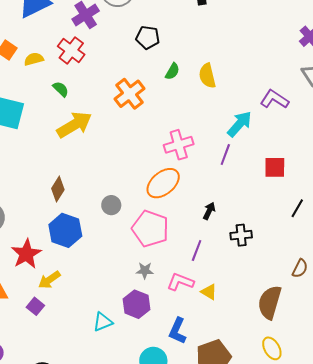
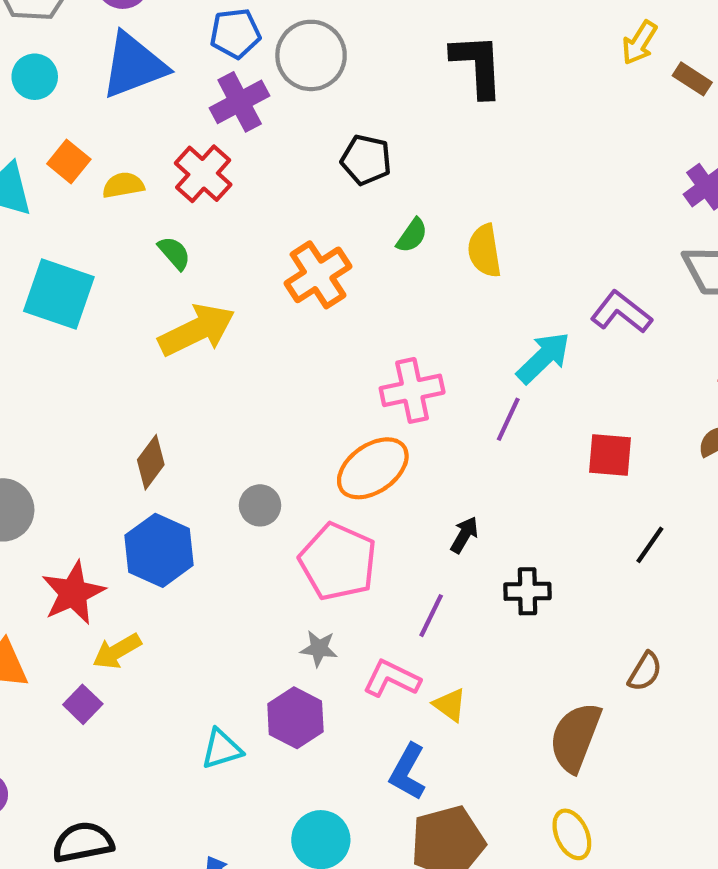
blue L-shape: (177, 331) -> (408, 772), moved

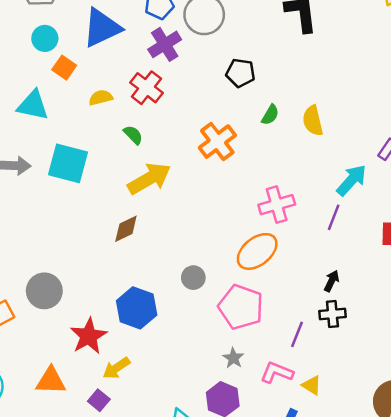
orange square: (69, 162) -> (64, 68), moved
brown diamond: (151, 462) -> (126, 229), moved, turned 32
black arrow: (464, 535) -> (332, 281), moved
black cross: (527, 591) -> (332, 314), moved
gray star: (319, 648) -> (233, 358), turned 30

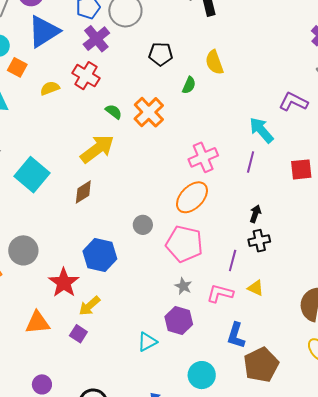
yellow semicircle: (313, 121) -> (214, 62), moved
green semicircle: (133, 135) -> (114, 112), moved
cyan square: (68, 163) -> (32, 175), moved, turned 32
cyan arrow: (351, 180) -> (261, 130), turned -76
yellow triangle: (312, 385) -> (256, 288), moved

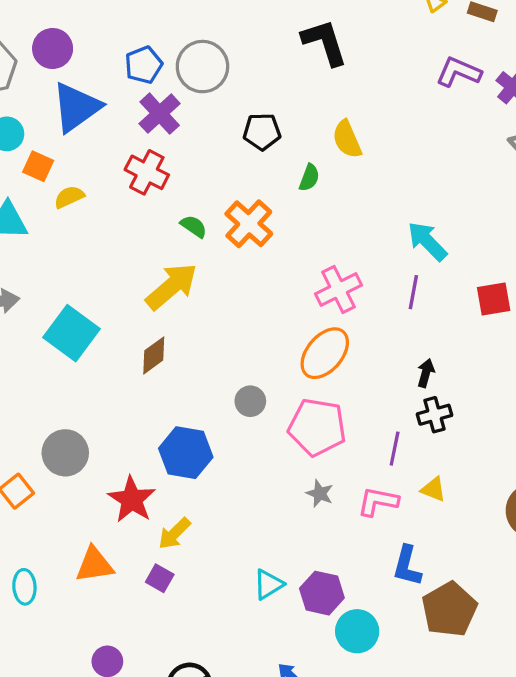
yellow semicircle: (50, 88) -> (69, 197), moved
purple L-shape: (293, 102) -> (459, 72), moved
purple hexagon: (179, 321) -> (322, 593), moved

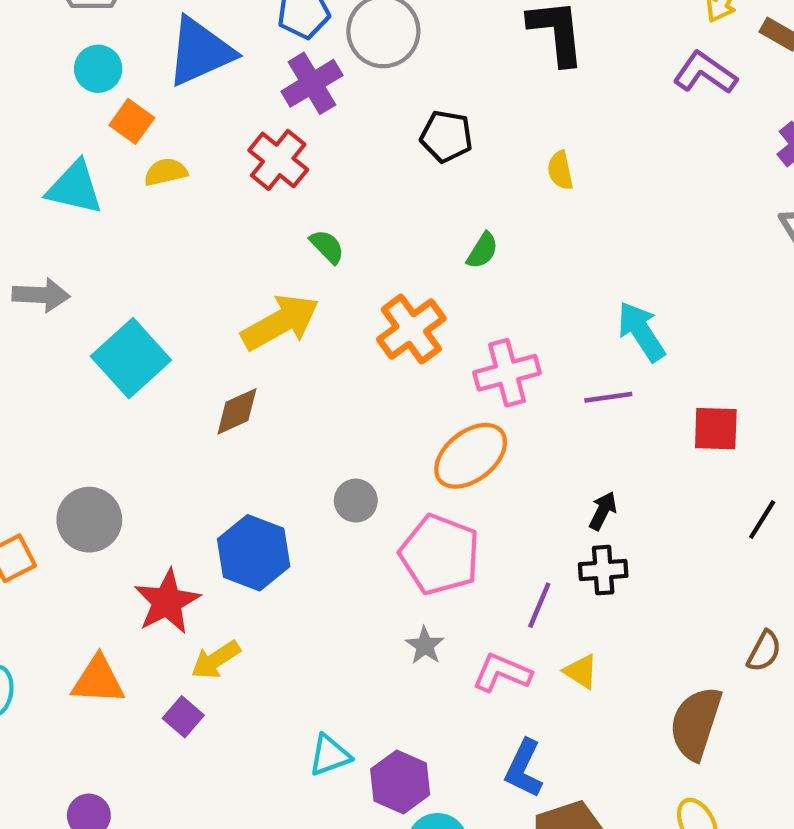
purple L-shape: (459, 72) -> (705, 73), moved
yellow semicircle: (347, 139) -> (560, 170), size x0.7
green semicircle: (309, 178) -> (482, 251), moved
orange cross: (249, 224) -> (411, 329), moved
purple line: (413, 292) -> (608, 397), turned 60

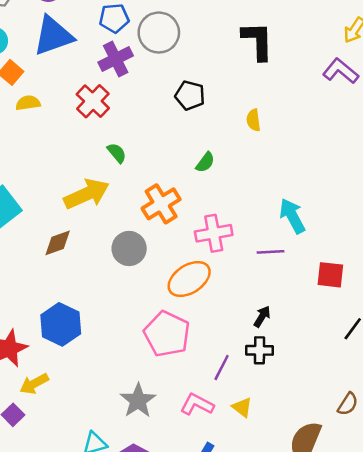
gray circle: (356, 501) -> (129, 248), moved, size x1.4
gray star: (425, 646) -> (138, 401), moved, size x1.6

